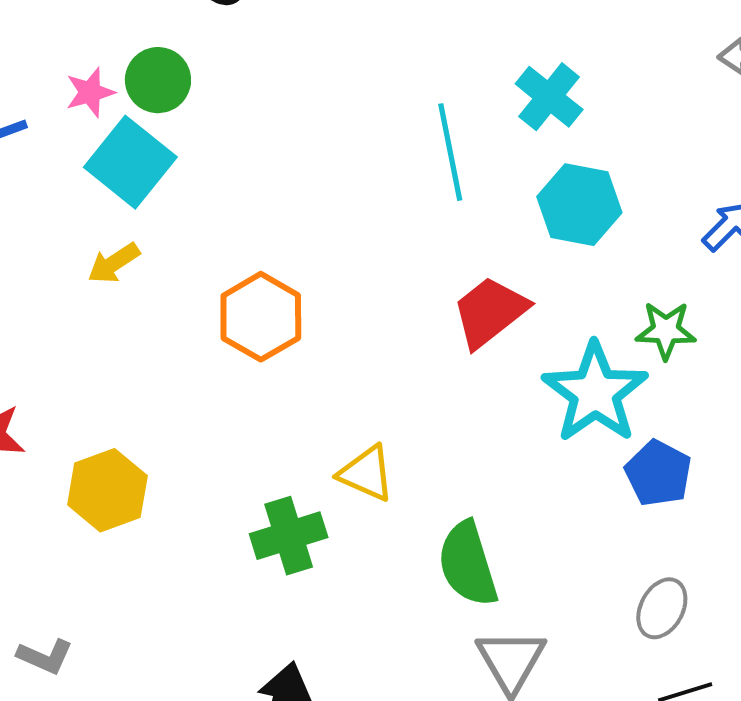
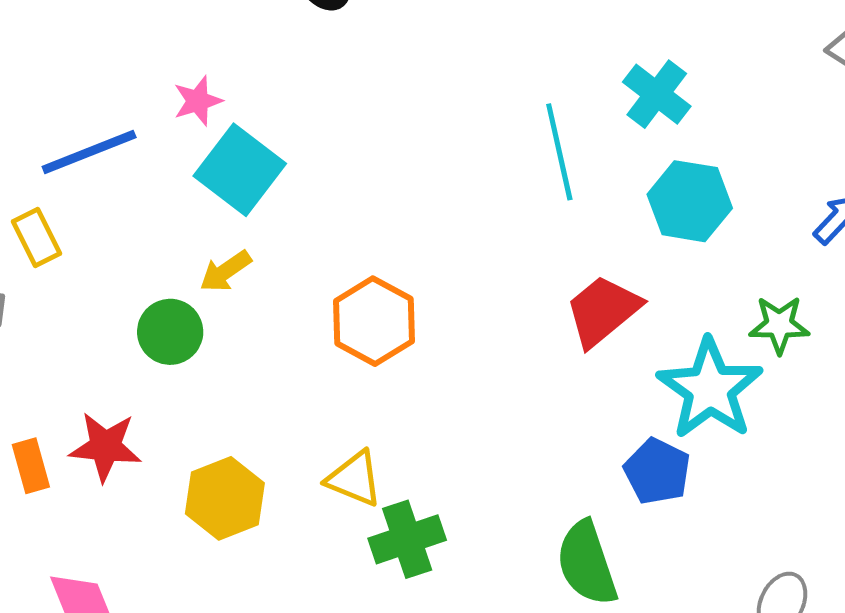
green circle: (158, 80) -> (170, 332), moved
yellow triangle: (366, 473) -> (354, 479), moved
blue pentagon: (658, 473) -> (657, 471), moved

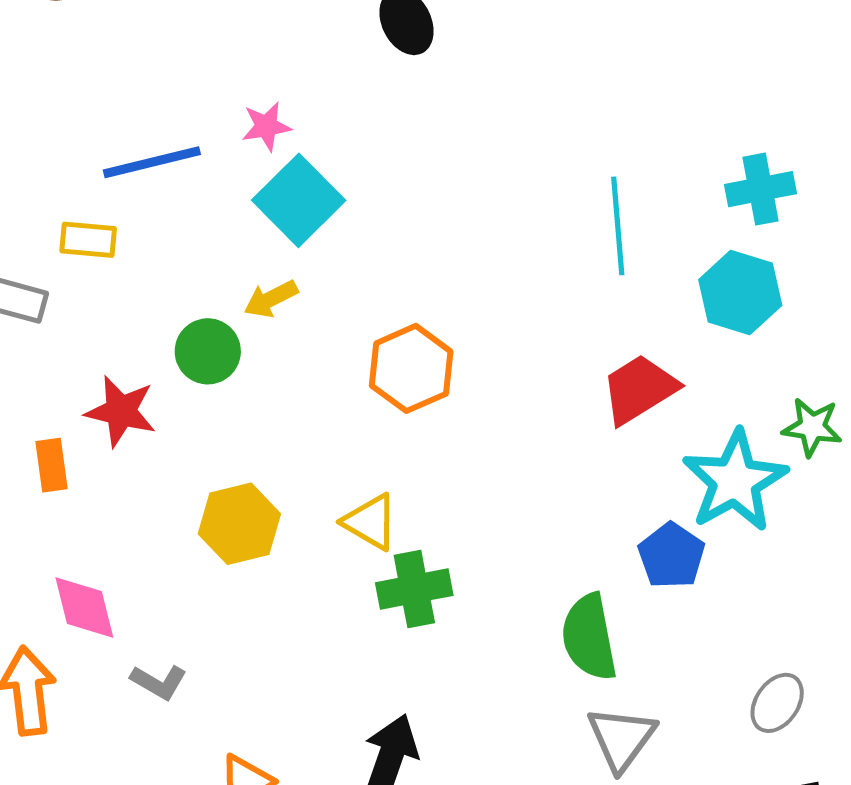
cyan cross: (657, 94) -> (761, 189), moved, turned 34
yellow rectangle: (36, 238) -> (88, 240), turned -66
red star: (105, 447) -> (121, 411), moved

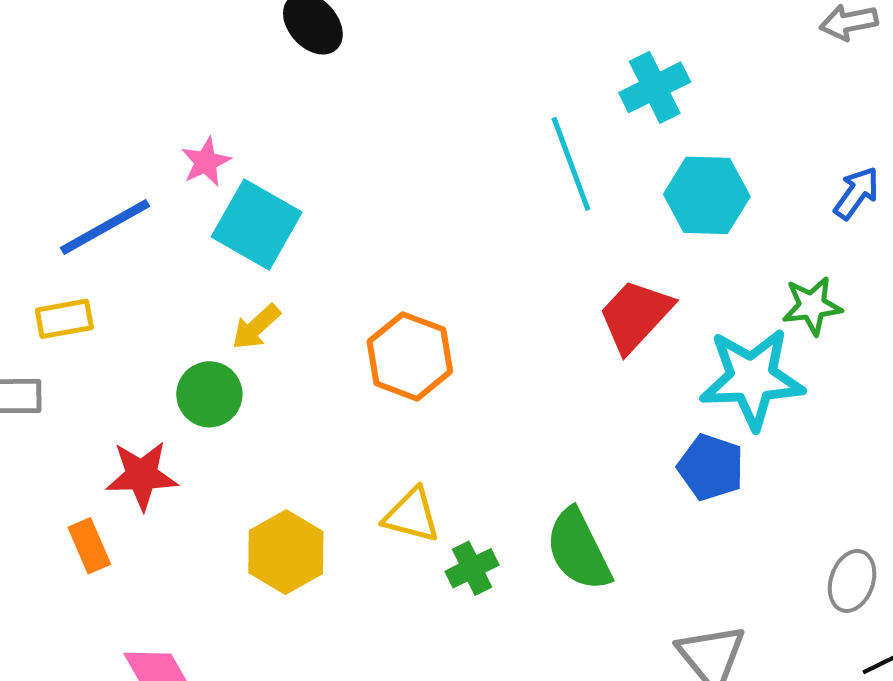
cyan cross: (761, 189) -> (655, 87), moved
cyan star: (735, 481) -> (752, 378), turned -30
green cross: (414, 589) -> (472, 568), size x0.7
green semicircle: (589, 637) -> (578, 550), moved

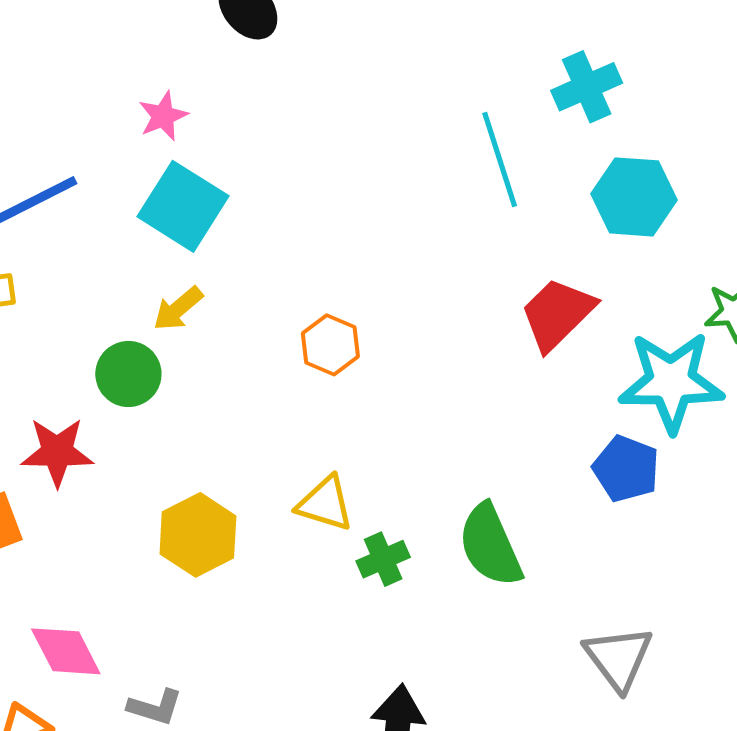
pink star: (206, 162) -> (163, 116), moved
orange hexagon: (410, 356) -> (330, 345), size x0.7

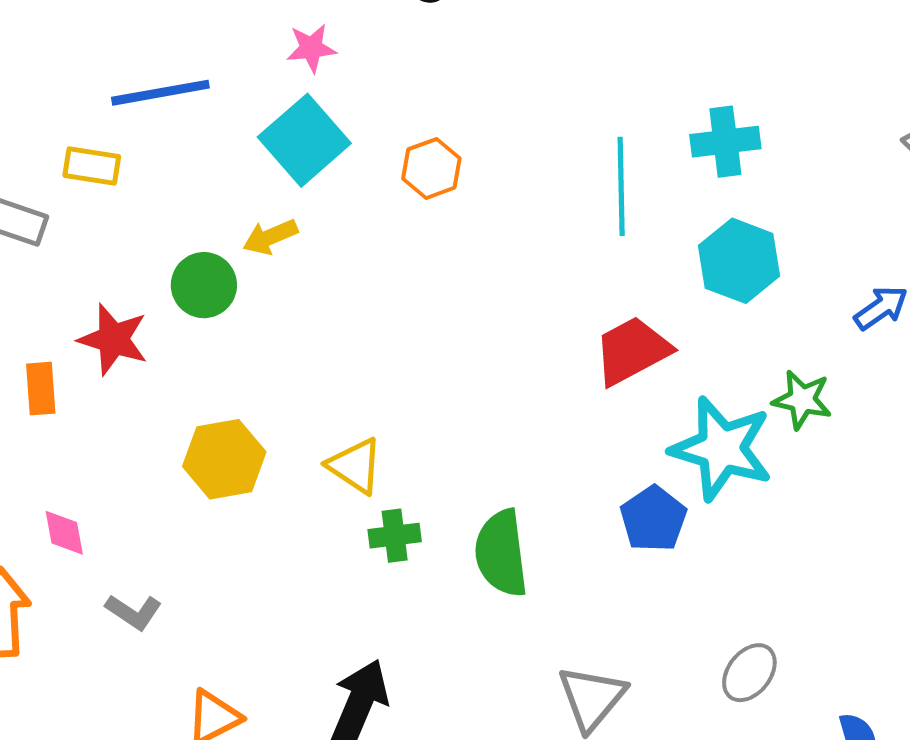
orange hexagon: (330, 345) -> (431, 168), moved
pink diamond: (66, 651) -> (64, 533), size x0.7

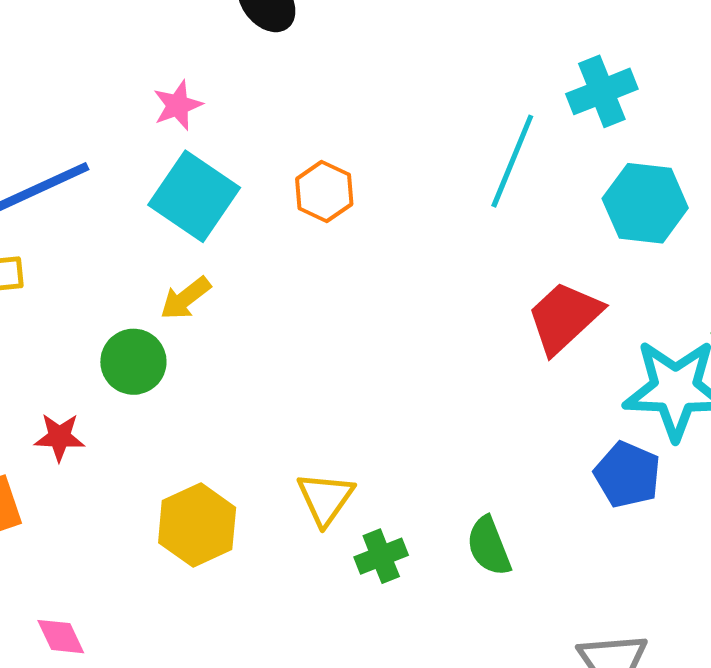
cyan line: (621, 186) -> (512, 161), turned 38
red star: (113, 339) -> (59, 437), size x0.7
yellow triangle: (355, 466) -> (325, 498), turned 46
green semicircle: (501, 553) -> (489, 546), size x0.7

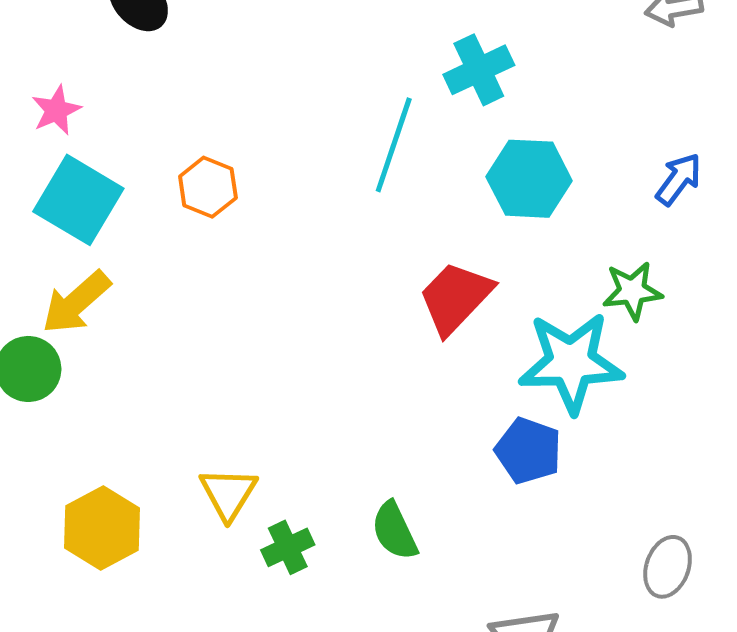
yellow arrow: (185, 298) -> (76, 302), size x1.4

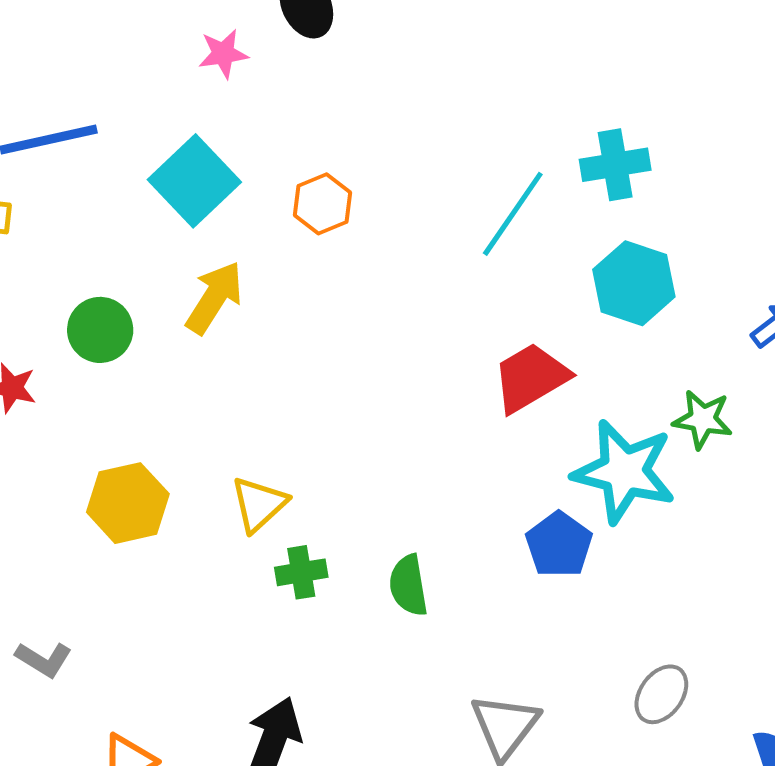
pink star: (56, 110) -> (223, 54), moved
yellow arrow: (76, 302) -> (214, 298), moved, turned 148

